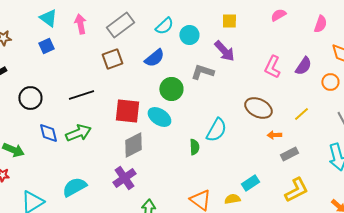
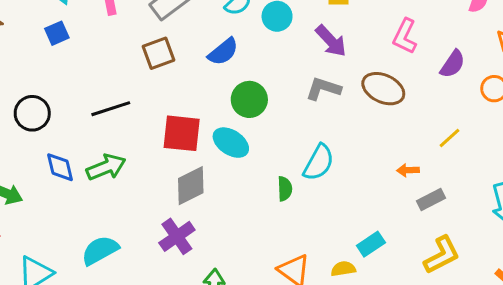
pink L-shape: (272, 67) -> (405, 36), moved
gray L-shape: (202, 72) -> (323, 89), moved
brown ellipse: (258, 108) -> (383, 89), moved

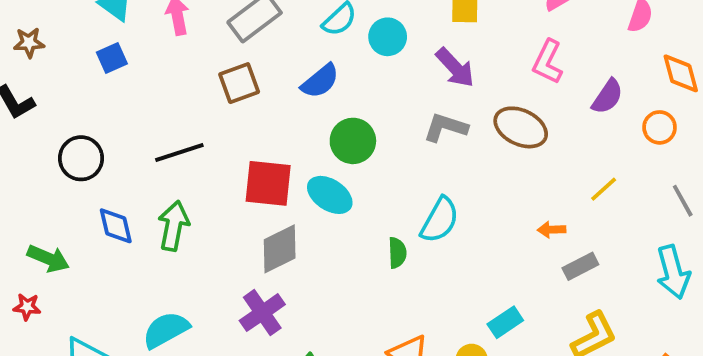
green arrow: (106, 167) -> (174, 226), turned -57

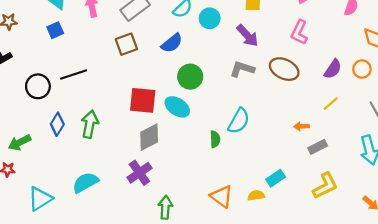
purple semicircle: (607, 97) -> (333, 69), moved
black line: (179, 152) -> (74, 74), moved
blue diamond: (116, 226) -> (57, 124), turned 45
green arrow: (48, 259) -> (20, 143), turned 130

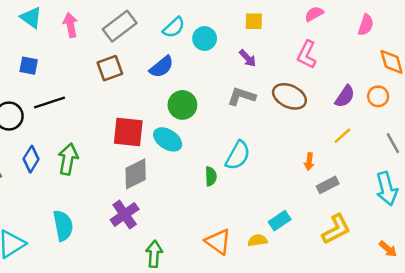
blue square: (55, 30) -> (29, 66), moved, turned 35
purple arrow: (247, 36) -> (248, 58), size x0.7
orange arrow: (301, 126) -> (309, 162), turned -80
cyan semicircle: (85, 182) -> (63, 226), turned 108

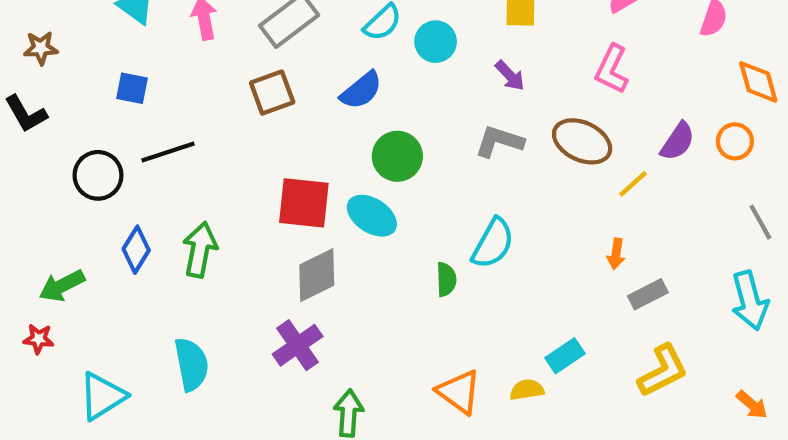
yellow line: (342, 136) -> (633, 184), moved

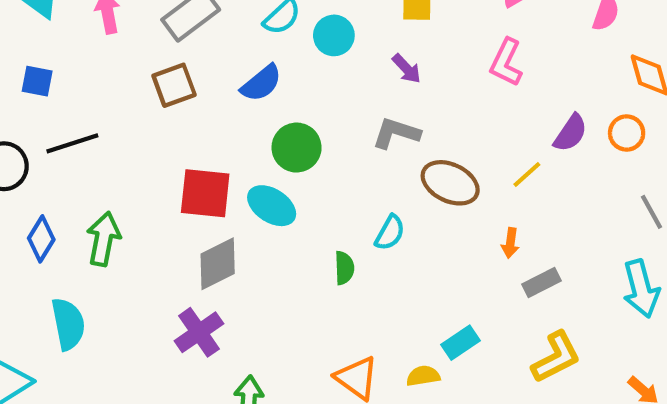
brown ellipse: (582, 141) -> (450, 183), moved
cyan semicircle: (493, 243) -> (390, 233), size x0.7
cyan semicircle: (191, 364) -> (68, 324), moved

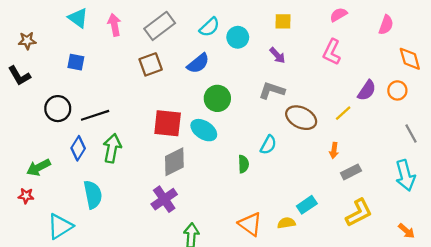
black line: (72, 143) -> (95, 115), moved

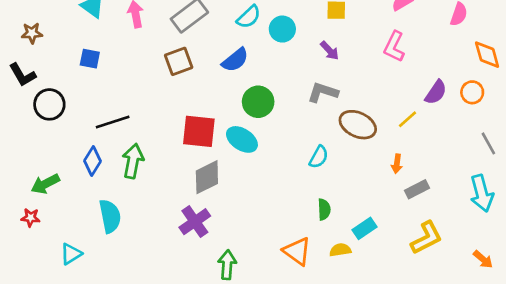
black circle: (58, 109) -> (49, 104), moved
green semicircle: (243, 164) -> (324, 209), moved
cyan triangle: (60, 226) -> (71, 254), size x0.7

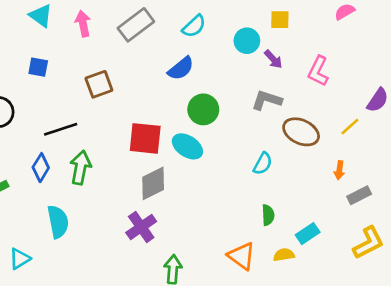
cyan circle: (282, 29) -> (247, 41), moved
pink L-shape: (394, 47) -> (318, 71), moved
brown square: (179, 61) -> (99, 84), moved

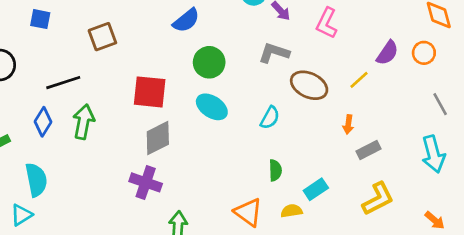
cyan ellipse: (187, 146) -> (212, 107), moved
cyan semicircle: (58, 222) -> (36, 180), moved
purple cross: (141, 227) -> (146, 182), turned -36

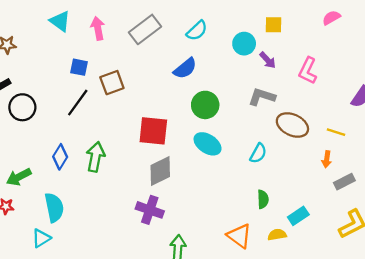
blue square: (40, 19) -> (79, 67), moved
yellow line: (359, 80) -> (336, 132), moved, turned 60
black line: (63, 83) -> (78, 103), moved, turned -36

